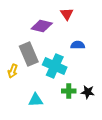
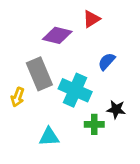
red triangle: (67, 14) -> (92, 19), turned 32
blue semicircle: (78, 45) -> (107, 61), turned -48
black star: (88, 92) -> (116, 109), moved

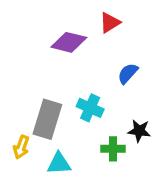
gray rectangle: (39, 74) -> (47, 119), moved, turned 40
cyan cross: (75, 90) -> (90, 108), size x0.7
yellow arrow: (18, 97) -> (21, 147), moved

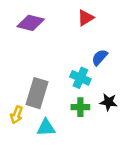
purple diamond: (69, 42) -> (31, 23), moved
cyan cross: (90, 108) -> (80, 78), moved
green cross: (113, 149) -> (80, 107), moved

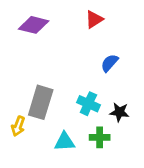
cyan cross: (80, 78) -> (88, 104), moved
green cross: (80, 107) -> (100, 137), moved
cyan triangle: (46, 128) -> (65, 142), moved

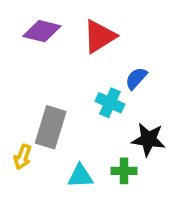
red triangle: (94, 19) -> (99, 36), moved, size x1.5
cyan cross: (88, 104) -> (110, 103), moved
black star: (119, 112) -> (148, 139), size x1.4

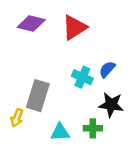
blue semicircle: (136, 78) -> (107, 69), moved

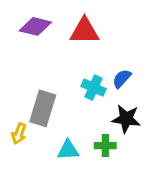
red triangle: (74, 27) -> (84, 31), turned 32

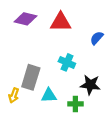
blue semicircle: (122, 79) -> (97, 38), moved
cyan triangle: (68, 150) -> (49, 95), moved

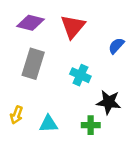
red triangle: (61, 22) -> (73, 27), turned -50
gray rectangle: (31, 77) -> (33, 64), moved
cyan triangle: (49, 95) -> (48, 124), moved

